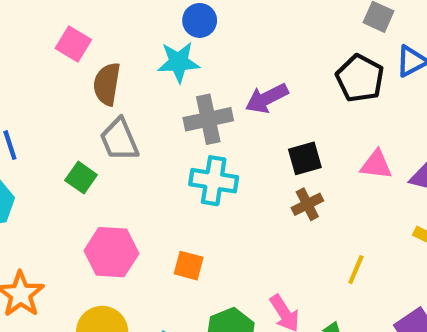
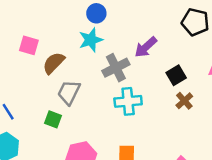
brown semicircle: (107, 84) -> (54, 63), turned 50
gray trapezoid: (119, 140) -> (69, 92), turned 64

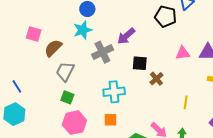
black square: (176, 75) -> (140, 63), moved, turned 35
cyan cross: (128, 101) -> (114, 92), moved
green square: (53, 119) -> (67, 97), moved

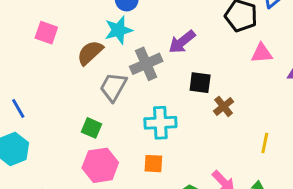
brown semicircle: (53, 48) -> (90, 53), moved
pink triangle: (183, 53) -> (262, 53), moved
gray trapezoid: (65, 71) -> (113, 87), moved

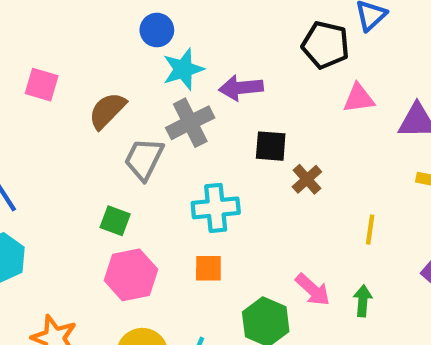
cyan star: (118, 30) -> (183, 69), moved
purple arrow: (182, 42) -> (241, 88), turned 36

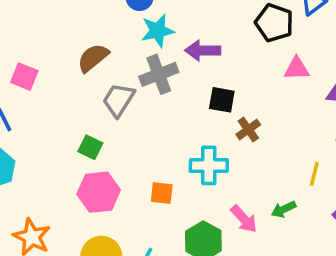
pink square: (42, 85) -> (24, 77), moved
cyan cross: (216, 208) -> (209, 165), moved
yellow line: (370, 230) -> (314, 174), moved
green arrow: (363, 301) -> (283, 209), moved, turned -125

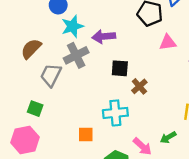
pink hexagon: (99, 192) -> (25, 140), moved

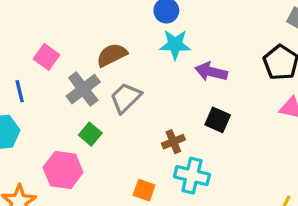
gray cross: (76, 55) -> (83, 89), moved, turned -30
brown cross: (139, 86) -> (173, 142), moved

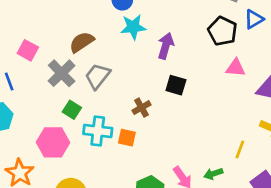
purple arrow: (211, 72) -> (166, 46), turned 100
cyan cross: (192, 176) -> (98, 131), moved
orange square: (144, 190) -> (127, 138), moved

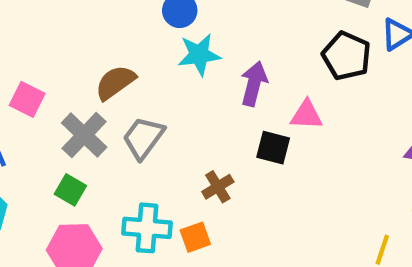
pink triangle: (236, 68) -> (306, 115), moved
green square: (72, 110) -> (70, 190), moved
orange square: (127, 138) -> (195, 237), turned -30

